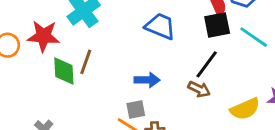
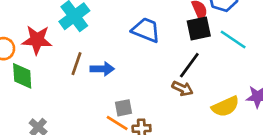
green diamond: (64, 71) -> (22, 76), moved
blue arrow: (147, 80) -> (102, 69), moved

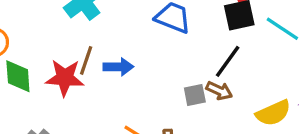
red star: (37, 40) -> (65, 78), moved
gray square: (124, 108) -> (195, 95), moved

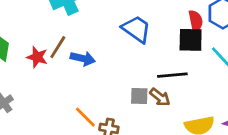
black line: (228, 61) -> (172, 75), turned 36
red star: (65, 78) -> (37, 57), size x0.7

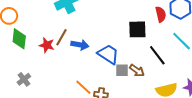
blue trapezoid: (136, 29) -> (108, 54), moved
black square: (191, 40) -> (137, 29), moved
black line: (172, 75) -> (157, 55), moved, turned 60

